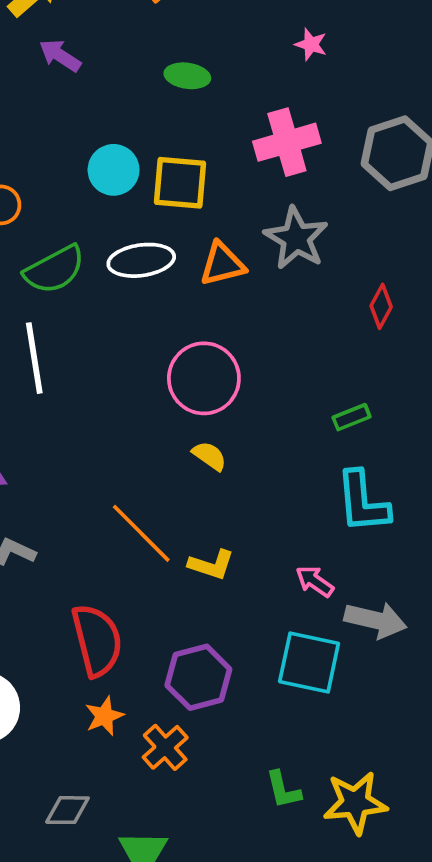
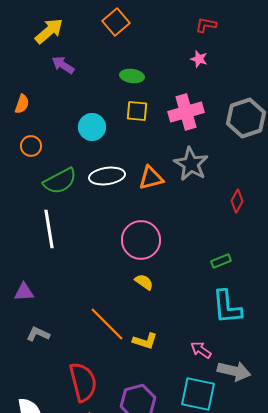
yellow square: (180, 183) -> (137, 111), moved, size x0.7

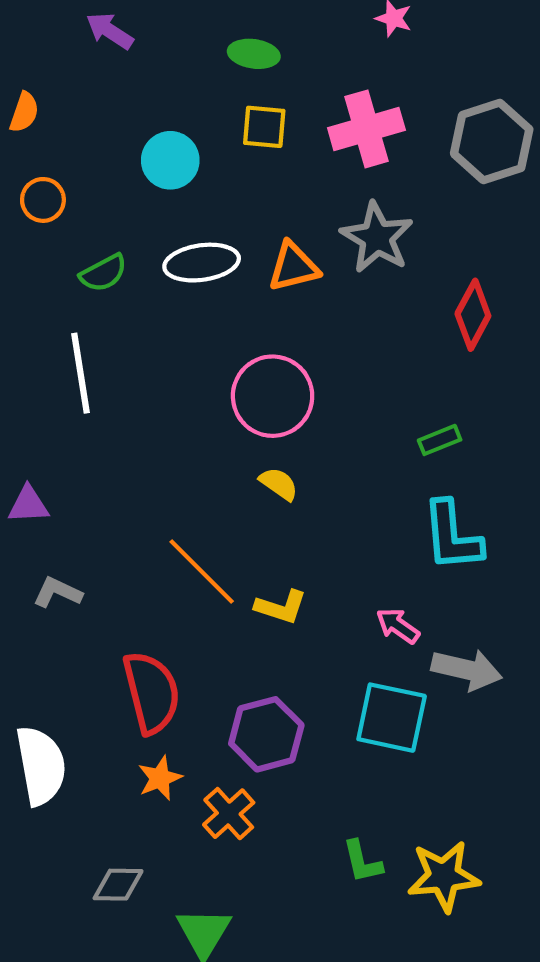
green semicircle: (60, 181) -> (103, 273), size x0.7
red diamond: (237, 201) -> (473, 315), size x1.4

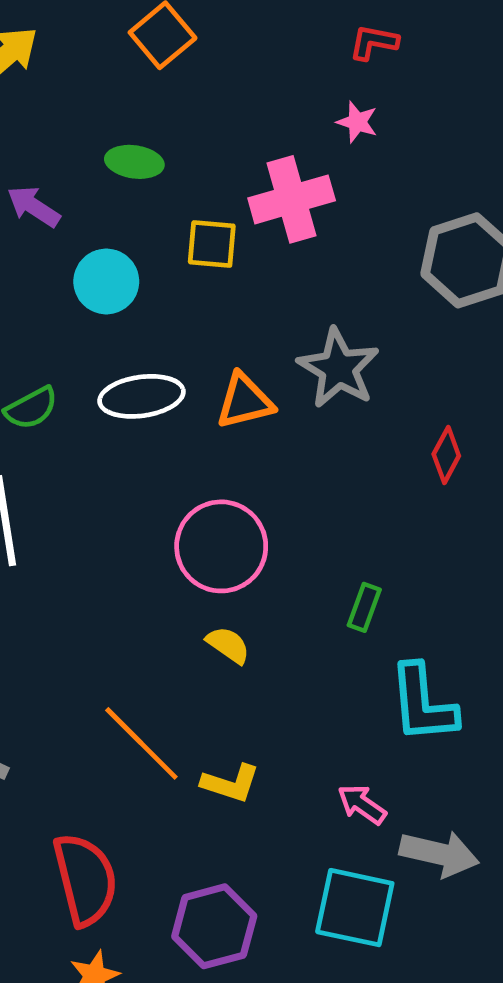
purple arrow: (110, 31) -> (34, 206), moved
green ellipse: (254, 54) -> (134, 162), moved
pink cross: (366, 129) -> (292, 199), moved
red diamond: (473, 315) -> (446, 455), size x0.7
green rectangle: (440, 440) -> (364, 607), moved, turned -48

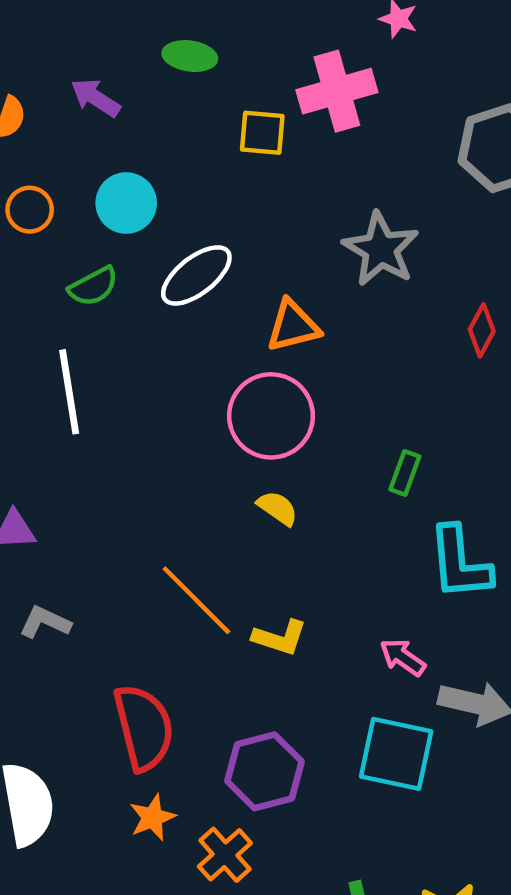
cyan circle: (106, 281) -> (126, 203), moved
white ellipse: (141, 396) -> (196, 275), turned -30
orange triangle: (245, 401) -> (293, 326), moved

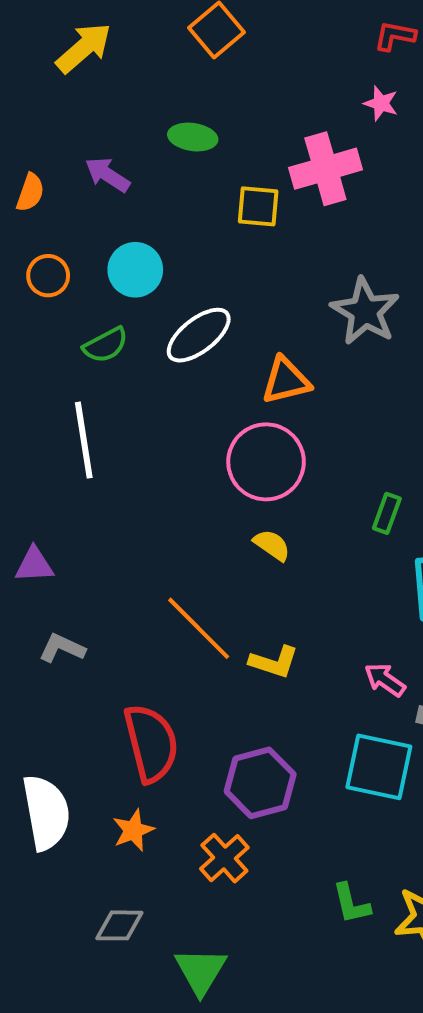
orange star: (153, 817) -> (133, 830), moved

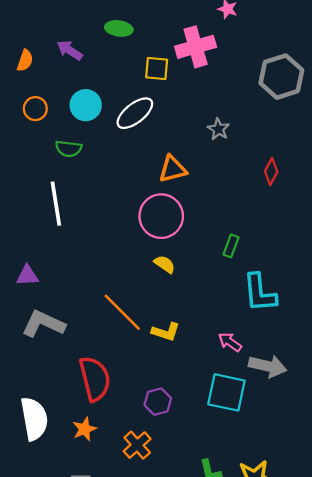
gray star: (365, 311) -> (218, 129), size x0.6
white ellipse: (199, 335) -> (135, 113), moved
green semicircle: (106, 345) -> (68, 149), turned 35
gray L-shape: (62, 648) -> (43, 324), size x1.6
purple hexagon: (260, 783) -> (158, 402), size x0.7

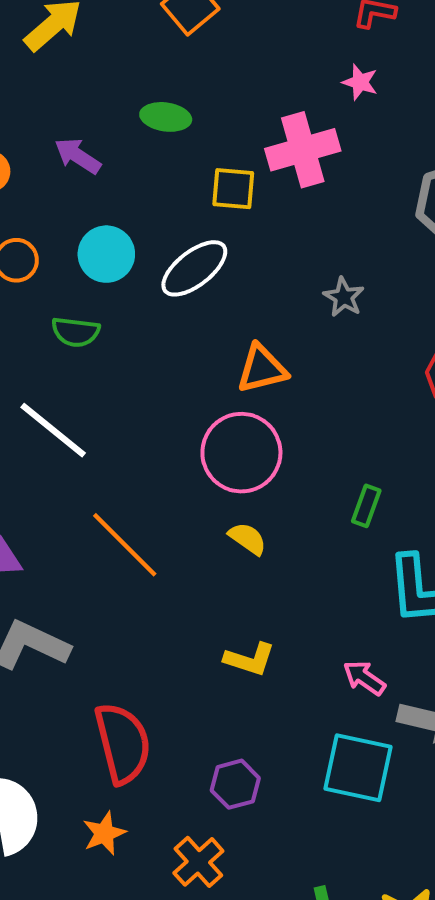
white line: (56, 204) -> (53, 430), turned -42
orange line: (122, 312) -> (125, 545), moved

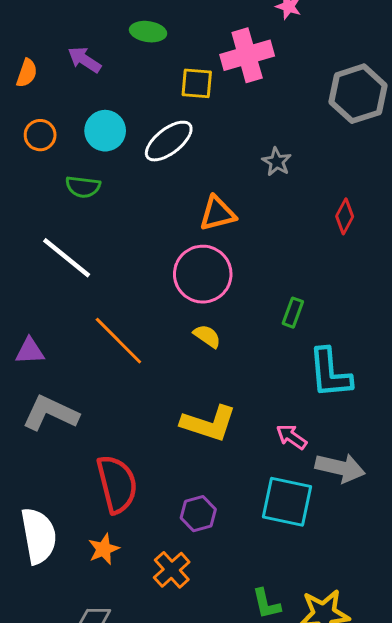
yellow L-shape: (250, 659) -> (209, 423), size x1.5

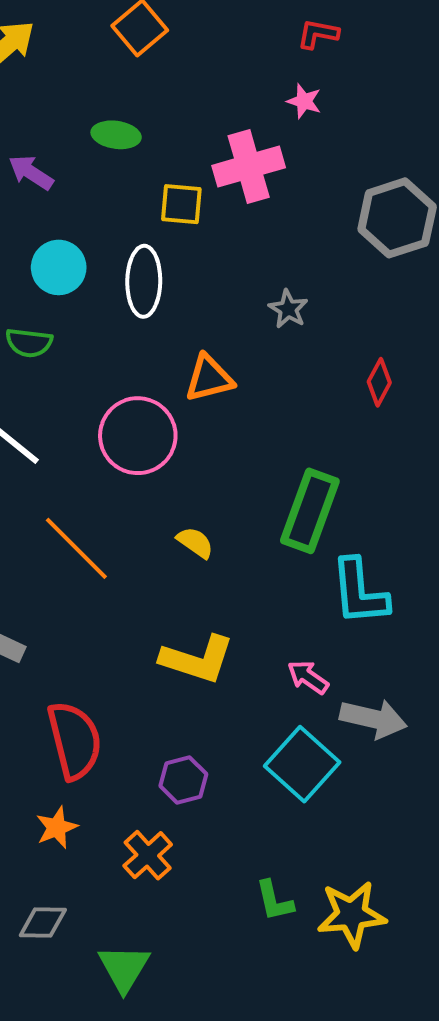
white ellipse: (169, 141) -> (144, 281), turned -51
pink circle: (203, 274) -> (138, 436), moved
green rectangle: (293, 313) -> (310, 511), size x2.0
cyan square: (287, 502) -> (302, 764), turned 30

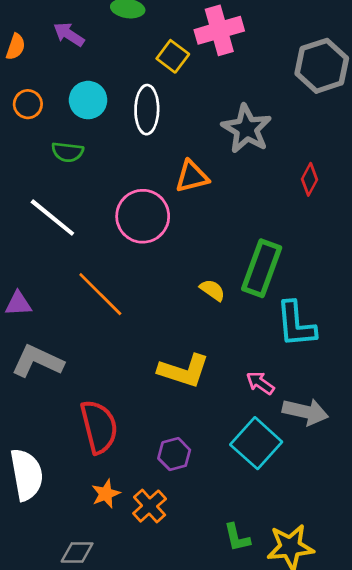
yellow square: (181, 204) -> (173, 56), turned 32
gray star: (288, 309) -> (247, 129), size x1.8
yellow semicircle: (195, 543) -> (212, 290), moved
orange star: (57, 827) -> (106, 494), moved

